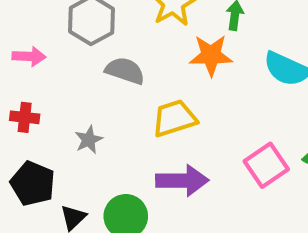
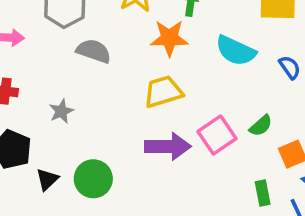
yellow trapezoid: (174, 118) -> (163, 92), moved
purple arrow: (182, 180) -> (168, 146), moved

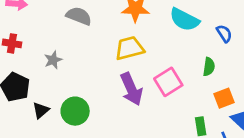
green semicircle: (261, 126) -> (209, 67), moved, turned -42
purple arrow: (168, 146) -> (131, 89), turned 64

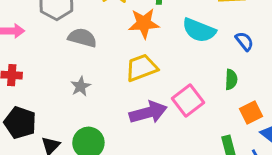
gray star: (53, 60) -> (81, 86), moved
purple arrow: (131, 89) -> (148, 112), turned -76

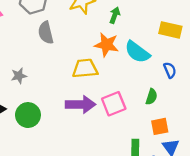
orange star: (144, 23) -> (107, 45), moved
gray semicircle: (82, 38) -> (46, 33), turned -135
gray star: (81, 86) -> (19, 76), moved

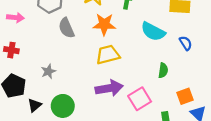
orange star: (107, 45) -> (104, 24), moved
green semicircle: (151, 97) -> (163, 70), moved
pink square: (114, 104) -> (140, 99), moved

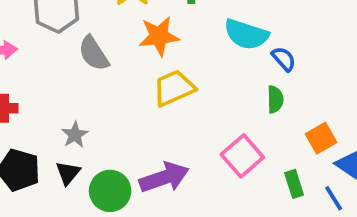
blue semicircle: (186, 43) -> (284, 59), moved
purple arrow: (109, 88) -> (164, 177), moved
black triangle: (35, 105) -> (68, 173), moved

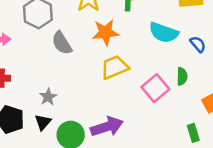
blue semicircle: (284, 59) -> (198, 44), moved
pink square: (242, 156) -> (155, 88), moved

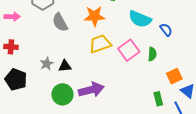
pink square: (155, 88) -> (129, 50), moved
black triangle: (43, 122) -> (65, 66), moved, turned 40

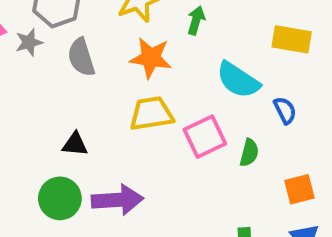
gray star: (47, 64) -> (29, 42), moved
orange square: (174, 76) -> (299, 189), moved

